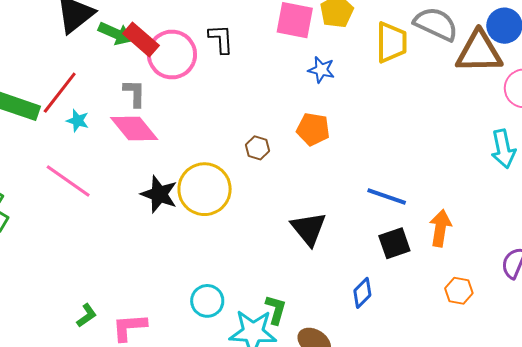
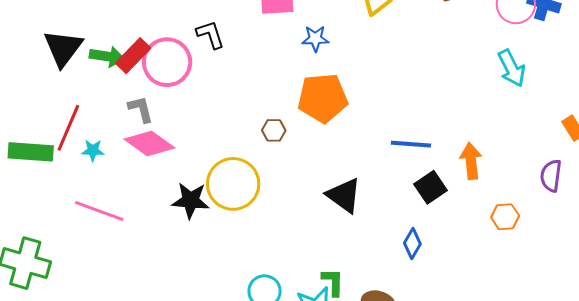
red rectangle: (141, 40) -> (133, 56), turned -72
orange pentagon: (313, 129) -> (323, 98), size x1.5

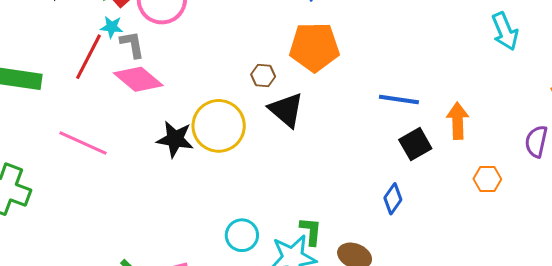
red line: (68, 128) -> (89, 57), moved
cyan star: (93, 150) -> (112, 27), moved
black triangle: (344, 195) -> (286, 110), moved

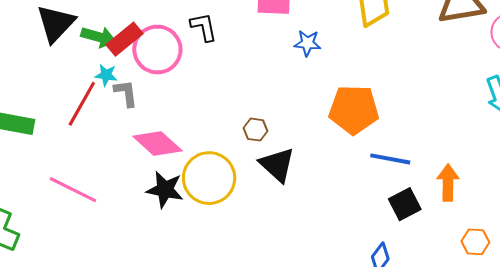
orange pentagon: (314, 47) -> (354, 110), moved
pink diamond: (138, 79) -> (157, 144), moved

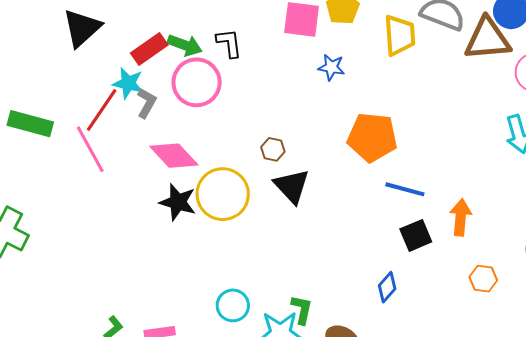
green arrow: (99, 37) -> (185, 45), moved
pink circle: (157, 49) -> (197, 82), moved
cyan star: (106, 75) -> (128, 83), size x1.4
gray L-shape: (126, 93) -> (146, 103), turned 32
pink line: (73, 190) -> (90, 149), moved, turned 30

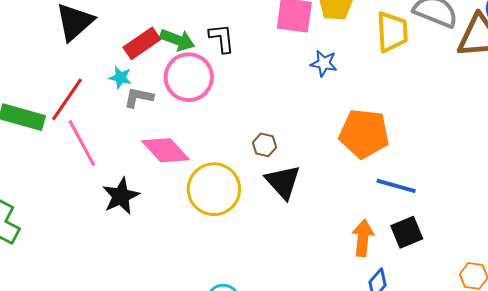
cyan star: (128, 83) -> (120, 78), size x0.7
gray L-shape: (146, 103) -> (139, 97), turned -108
red line: (102, 110) -> (67, 99), moved
black star: (178, 202) -> (121, 196), moved, turned 30
orange arrow: (461, 217) -> (363, 238), moved

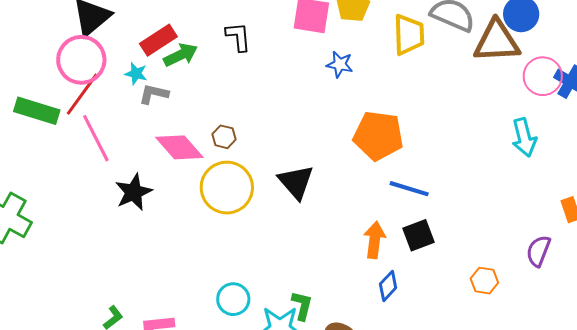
green arrow: (177, 40) -> (181, 55), moved, turned -48
pink circle: (189, 77) -> (81, 60), moved
brown hexagon: (265, 145) -> (224, 137), moved

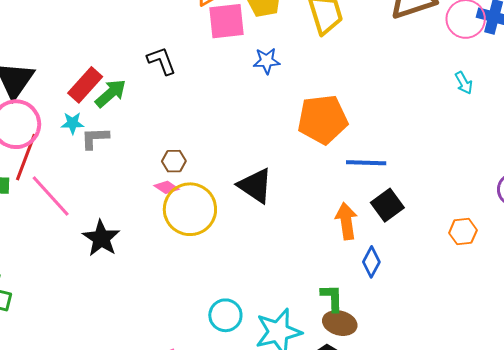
cyan arrow: (524, 137) -> (464, 83), size x0.6
pink diamond: (179, 147) -> (167, 187), moved, size x0.5
green L-shape: (302, 306) -> (332, 298), moved

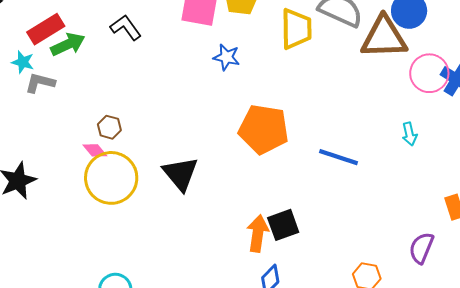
black L-shape: (162, 61) -> (126, 27), turned -32
blue line: (366, 163) -> (338, 157), moved
black square: (387, 205) -> (283, 225), moved

